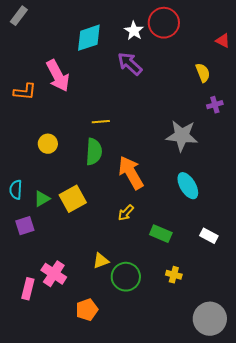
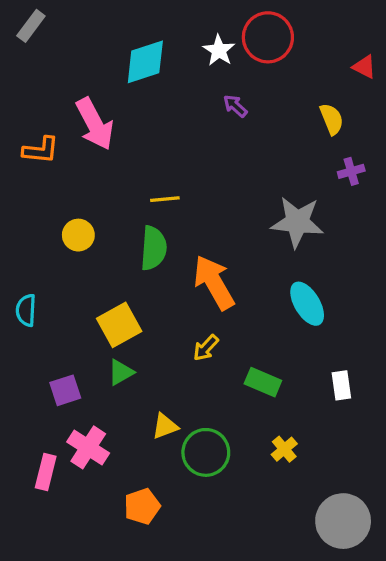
purple arrow: (130, 64) -> (235, 106), moved, size x0.6
green triangle: (42, 199) -> (121, 372), moved
purple square: (25, 226) -> (65, 390), moved
white rectangle: (209, 236) -> (341, 385), turned 54
yellow cross: (174, 275) -> (284, 449), turned 35

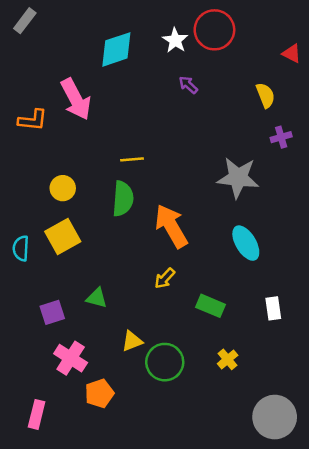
yellow square: (119, 325) -> (63, 237), moved
green triangle: (121, 372) -> (97, 298), turned 45
pink rectangle: (46, 472) -> (37, 414), moved
orange pentagon: (142, 506) -> (99, 393), moved

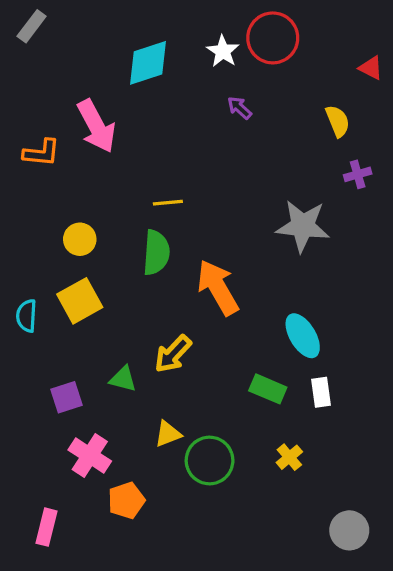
cyan ellipse: (246, 243) -> (303, 336), moved
yellow arrow: (165, 278) -> (173, 354), moved, size x1.4
white rectangle: (273, 308) -> (321, 392), moved
gray circle: (275, 417) -> (349, 530), size x0.7

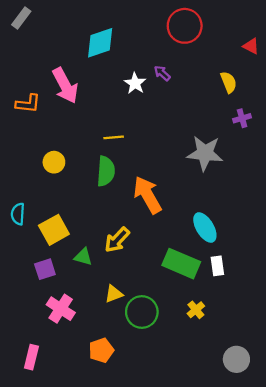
white star: (223, 51) -> (135, 83), moved
yellow square: (80, 301) -> (54, 230), moved
green rectangle: (268, 389) -> (181, 264), size x1.5
orange pentagon: (126, 500) -> (101, 350), moved

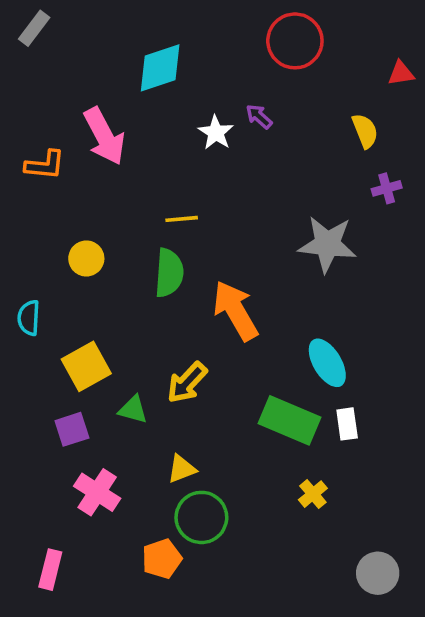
red triangle: (251, 46) -> (401, 73), turned -36
cyan semicircle: (18, 214) -> (29, 318), moved
green circle: (142, 312) -> (201, 517), moved

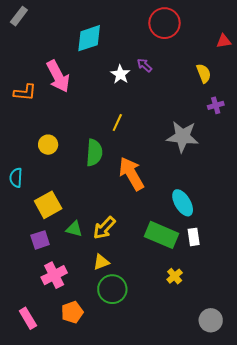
yellow line: (182, 219) -> (117, 122), moved, turned -60
yellow arrow: (187, 383) -> (104, 228), moved
pink cross: (97, 492) -> (54, 275), turned 30
orange pentagon: (162, 559) -> (72, 312), moved
pink rectangle: (50, 570) -> (28, 318), turned -45

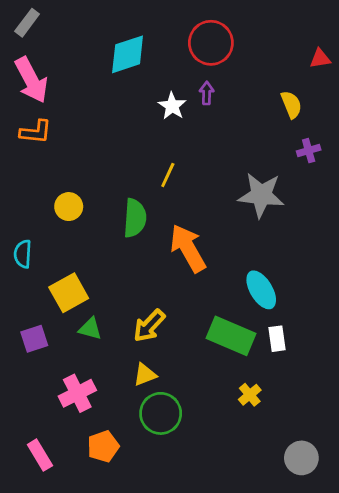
red circle: (165, 23) -> (211, 43), moved
purple arrow: (144, 65) -> (207, 93), turned 49
pink arrow: (58, 76) -> (31, 80), moved
green triangle: (74, 229) -> (90, 329), moved
purple square: (40, 240) -> (34, 339), moved

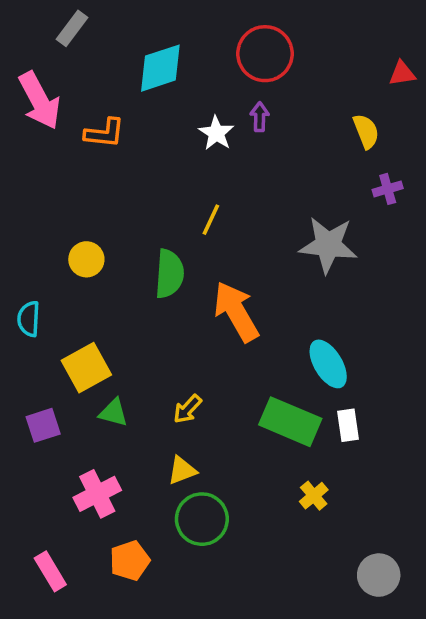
gray rectangle: (27, 23) -> (72, 28), moved
orange L-shape: (36, 132) -> (104, 133), moved
yellow arrow: (149, 326) -> (187, 409), size x0.7

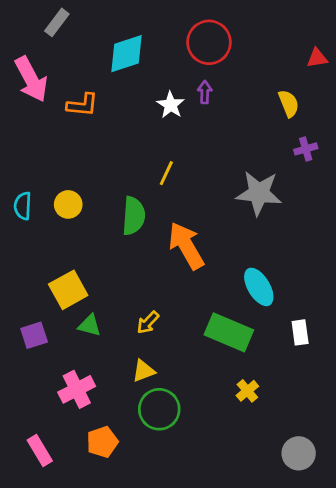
cyan semicircle: (29, 319) -> (23, 206), moved
white rectangle: (348, 425) -> (300, 332), moved

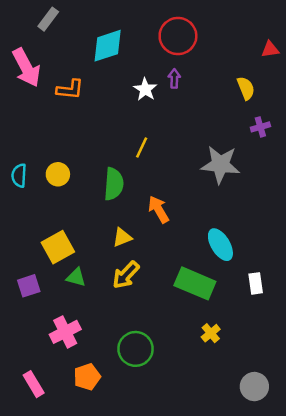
orange arrow: (186, 246) -> (159, 209), size x0.7
yellow arrow: (148, 322) -> (126, 275), size x1.4
yellow triangle: (144, 371) -> (122, 237), moved

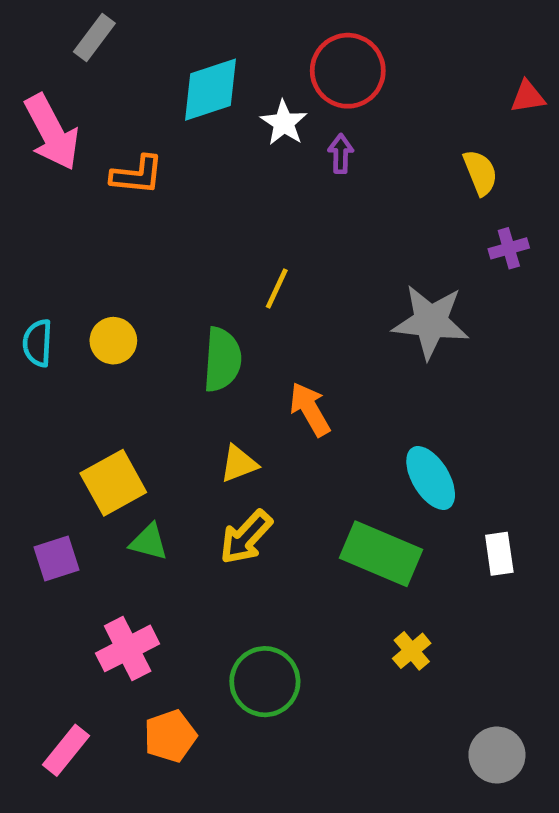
white star: (145, 89) -> (284, 123), moved
pink rectangle: (34, 384) -> (66, 750), turned 70

